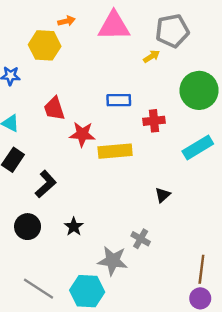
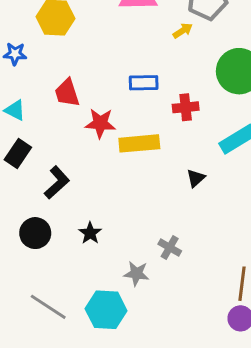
black triangle: (163, 195) -> (196, 178), moved
gray star: (113, 261) -> (136, 274), size x0.7

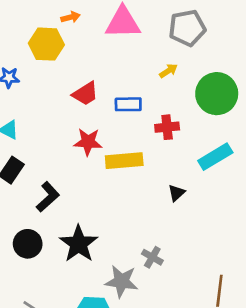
yellow arrow: (183, 31) -> (168, 71), moved
red trapezoid: (67, 93) -> (85, 94), moved, turned -104
black star: (90, 233) -> (79, 244), size x1.8
gray star: (136, 274) -> (121, 281), size x1.4

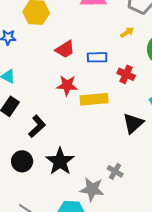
red cross: (167, 127) -> (126, 74), turned 30
black triangle: (176, 193) -> (133, 123), size x1.6

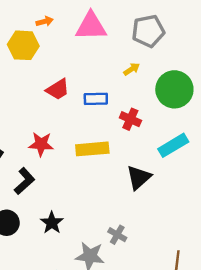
red star: (67, 85) -> (41, 144), moved
black star: (60, 161) -> (52, 223), size x0.7

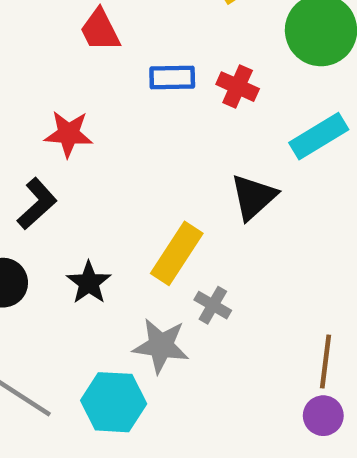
red trapezoid: (58, 89) -> (100, 30), turned 95
blue rectangle: (96, 99) -> (172, 78), moved
yellow rectangle: (92, 149) -> (177, 253), moved, turned -52

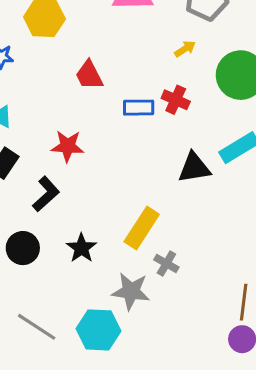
red cross: (238, 87) -> (176, 100), moved
black triangle: (253, 197) -> (194, 168), moved, turned 33

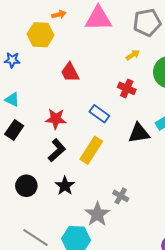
blue rectangle: (139, 108) -> (99, 114), moved, turned 36
black L-shape: (46, 194) -> (57, 150), moved
yellow rectangle: (142, 228) -> (91, 150), moved
gray star: (131, 291) -> (97, 214), turned 30

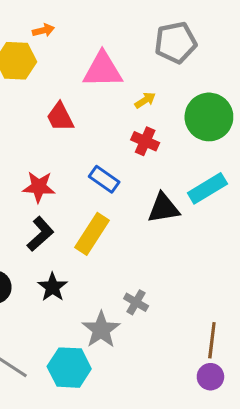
pink triangle: (98, 18) -> (103, 70), moved
yellow arrow: (133, 55) -> (145, 100), moved

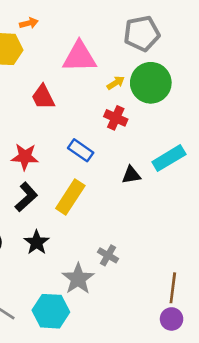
green circle: (209, 117) -> (151, 83), moved
black triangle: (163, 208) -> (131, 175), size x0.7

